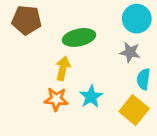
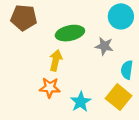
gray star: (130, 52) -> (104, 46), moved
cyan star: (91, 97) -> (81, 102), moved

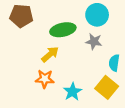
cyan circle: (121, 16) -> (97, 15), moved
yellow arrow: (56, 60) -> (50, 54), turned 36

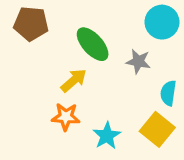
cyan circle: (97, 15) -> (162, 22), moved
green ellipse: (63, 30) -> (93, 44), turned 60

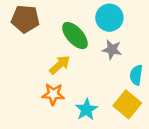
cyan circle: (162, 22) -> (109, 18), moved

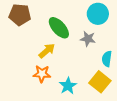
cyan circle: (109, 18) -> (98, 14), moved

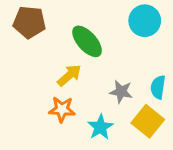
gray star: (88, 39) -> (121, 92), moved

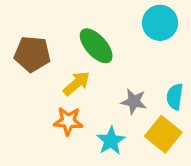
brown pentagon: (29, 22) -> (32, 54), moved

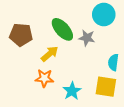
gray star: (134, 101) -> (87, 38), moved
yellow square: (163, 134) -> (106, 87), turned -30

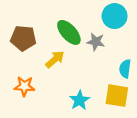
orange star: (44, 78) -> (24, 86), moved

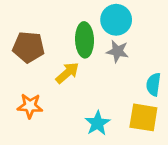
cyan circle: (115, 16) -> (116, 20), moved
green ellipse: (69, 32) -> (85, 40), turned 40

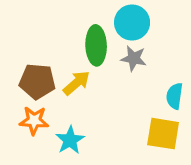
brown pentagon: (29, 47) -> (37, 81), moved
cyan star: (97, 123) -> (70, 140), moved

